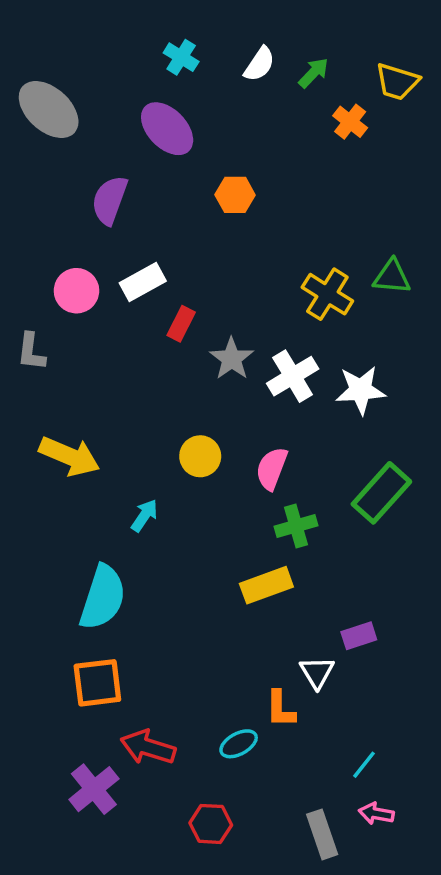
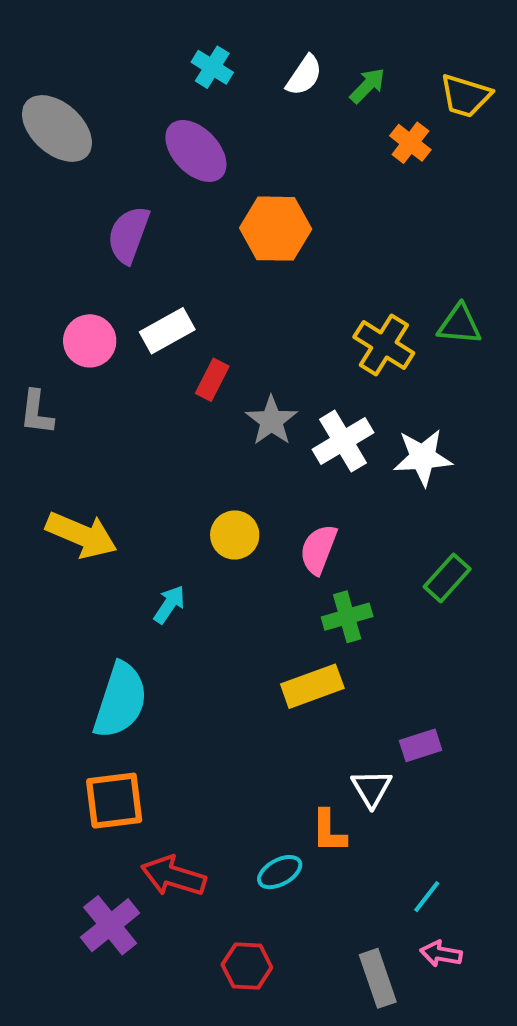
orange hexagon: (235, 195) -> (276, 229), size x1.5
green rectangle: (381, 493) -> (447, 578), size x0.7

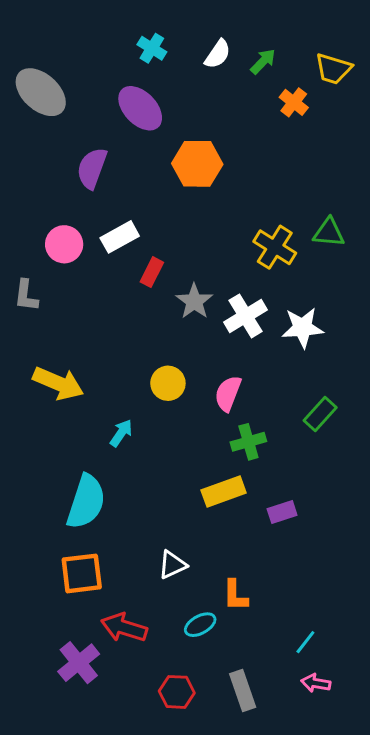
purple rectangle: (421, 745) -> (282, 512), moved
white triangle: (372, 788) -> (172, 565), moved, turned 36
gray rectangle: (378, 978) -> (243, 690), moved

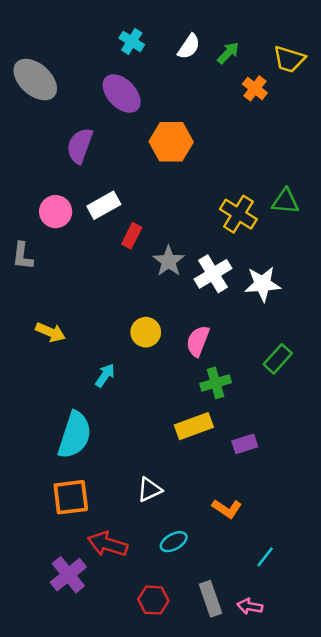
yellow arrow: (58, 383) -> (51, 332), size x0.7
orange L-shape: (235, 595) -> (227, 509), moved, turned -56
pink arrow: (316, 683) -> (250, 606), moved

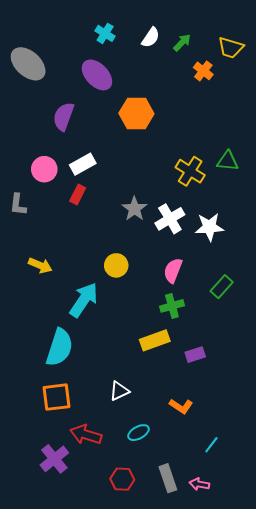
red rectangle: (132, 236) -> (78, 195), moved
pink semicircle: (198, 341) -> (173, 270), moved
cyan arrow: (105, 375) -> (84, 300), size x1.8

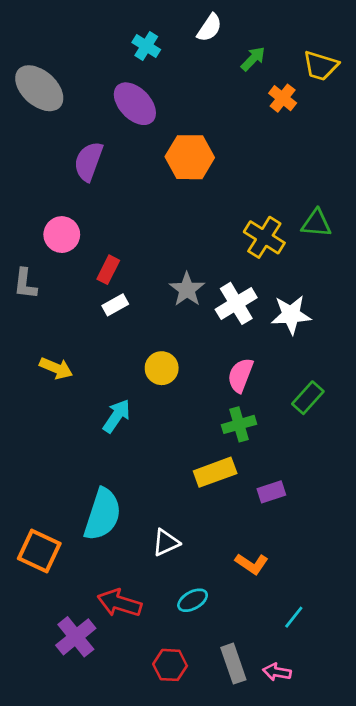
white semicircle: (151, 37) -> (209, 28), moved
white rectangle: (83, 164) -> (115, 305), moved, size x0.7
cyan arrow: (84, 300) -> (117, 416), size x0.7
cyan semicircle: (59, 347) -> (103, 514), moved
orange square: (56, 397) -> (39, 551), moved, turned 32

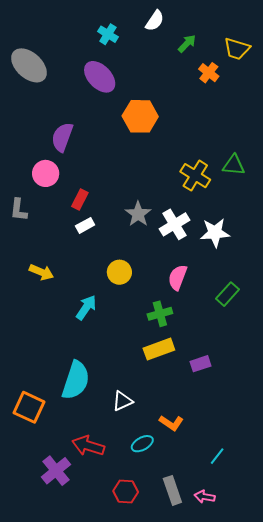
purple semicircle: (88, 161) -> (62, 137), moved
green cross: (239, 424) -> (160, 314), moved
orange L-shape: (252, 564) -> (171, 423), moved

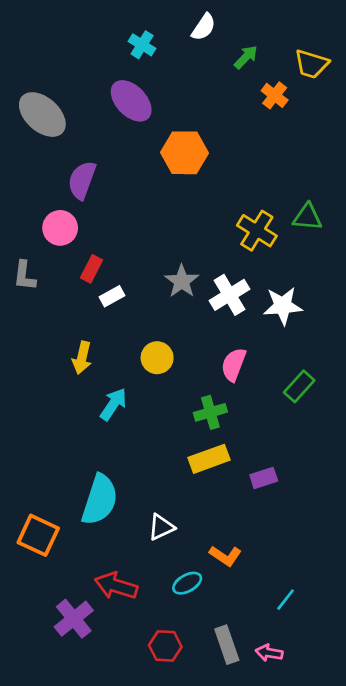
gray ellipse: (29, 65) -> (42, 115), moved
red rectangle: (80, 199) -> (92, 269), moved
yellow arrow: (41, 272) -> (82, 358), moved, turned 80

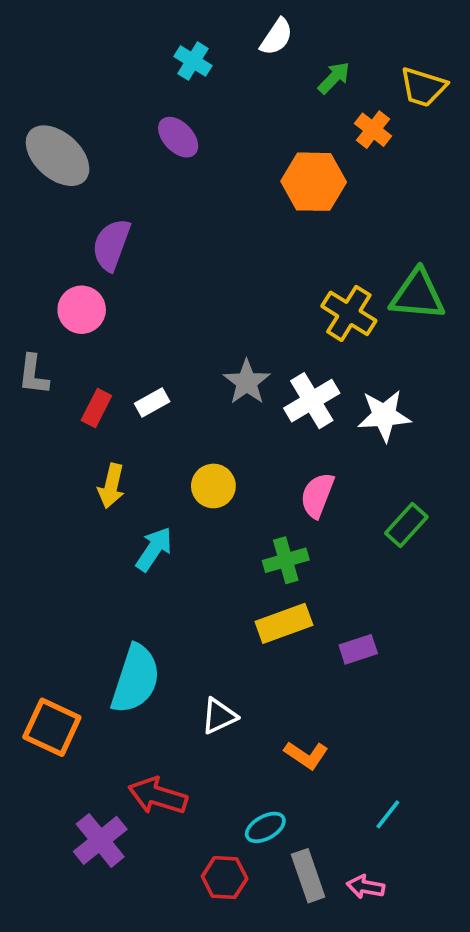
purple ellipse: (131, 101) -> (178, 137), size x0.7
orange hexagon: (184, 153) -> (314, 182), moved
green triangle: (307, 217) -> (418, 295), size x1.4
red rectangle: (92, 269) -> (96, 408), moved
cyan ellipse: (187, 583) -> (265, 827), moved

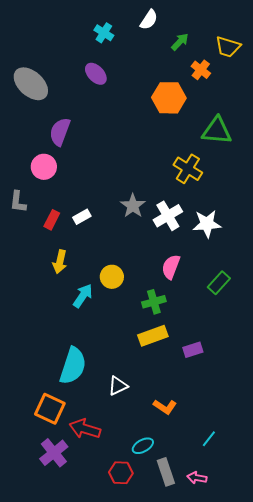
green triangle: (418, 295) -> (217, 131), moved
yellow circle: (213, 486) -> (112, 277), moved
orange square: (52, 727) -> (50, 409), moved

